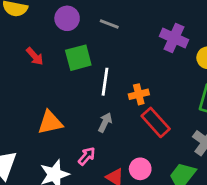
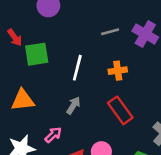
gray line: (109, 24) -> (110, 32), moved, turned -42
green square: (78, 58) -> (37, 54), moved
orange cross: (139, 94) -> (118, 71), moved

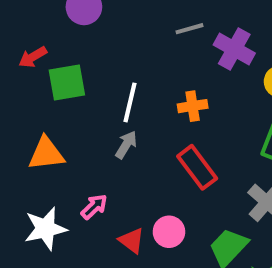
gray line: (110, 32) -> (189, 29), moved
red arrow: (15, 37) -> (33, 57), turned 96
gray arrow: (73, 105) -> (126, 145), moved

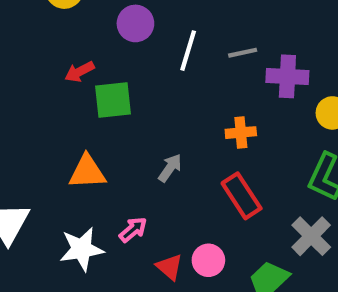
purple cross: (234, 49) -> (287, 76), turned -30
white line: (130, 102) -> (188, 51), moved

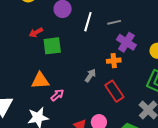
purple cross: (287, 76) -> (126, 42), moved, turned 30
gray arrow: (170, 168) -> (90, 76), moved
pink arrow: (133, 230) -> (57, 95), moved

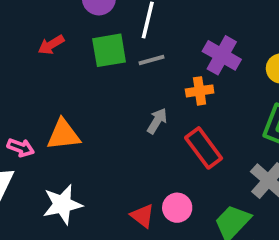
gray line: (114, 22) -> (152, 60), moved
green square: (52, 46) -> (109, 50), moved
pink arrow: (57, 95) -> (21, 148), moved, turned 64

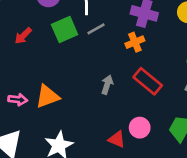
gray arrow: (157, 121) -> (107, 85), moved
pink arrow: (21, 148) -> (18, 100), moved

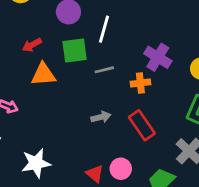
gray line: (96, 29) -> (104, 70), moved
gray arrow: (107, 85) -> (101, 117), turned 42
orange triangle: (47, 96) -> (43, 74), moved

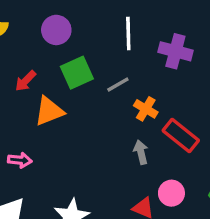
white line: (104, 29) -> (128, 33), moved
orange cross: (140, 83) -> (146, 109), moved, turned -36
gray arrow: (101, 117) -> (141, 152), moved, turned -72

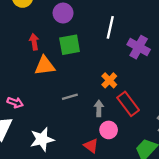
red arrow: (26, 81) -> (34, 42), turned 112
gray line: (118, 85) -> (70, 97), moved
pink arrow: (20, 160) -> (15, 102), moved
pink circle: (171, 193) -> (109, 130), moved

